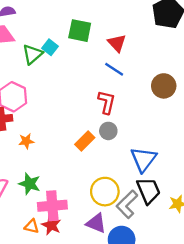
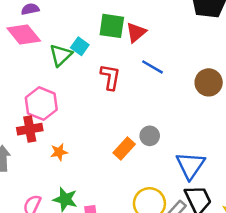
red triangle: (117, 43) -> (136, 32), moved, turned 36
red L-shape: (107, 102) -> (110, 77), moved

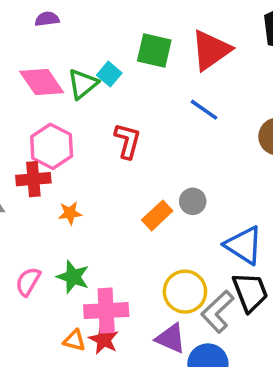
red triangle: (136, 32) -> (211, 50), moved, size x1.5
pink diamond: (24, 35) -> (42, 82), moved
red L-shape: (110, 77) -> (128, 141), moved
blue triangle: (190, 165) -> (244, 245), turned -36

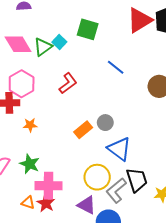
red triangle: (211, 50) -> (140, 20), moved
red L-shape: (128, 141) -> (68, 83), turned 35
blue triangle: (244, 245) -> (119, 149), moved

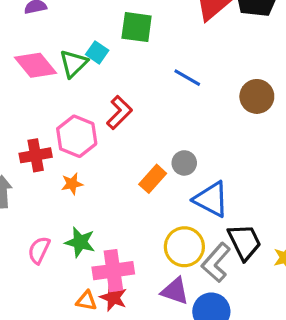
pink hexagon: (22, 84) -> (77, 136), moved

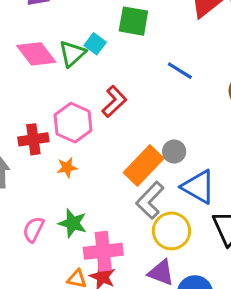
orange rectangle: (153, 179) -> (144, 166), size x1.5
gray L-shape: (216, 262) -> (150, 200), moved

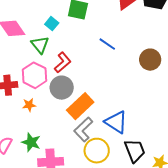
green triangle: (72, 54) -> (40, 45), moved, turned -30
gray circle: (174, 152) -> (62, 88), moved, size x1.5

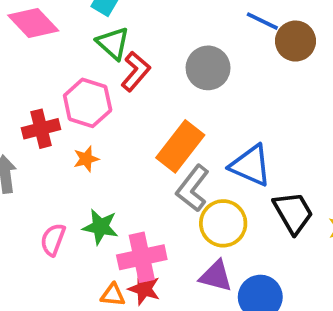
blue line: (107, 44) -> (262, 21), moved
green triangle: (40, 45) -> (113, 43), moved
gray circle: (62, 88) -> (208, 68), moved

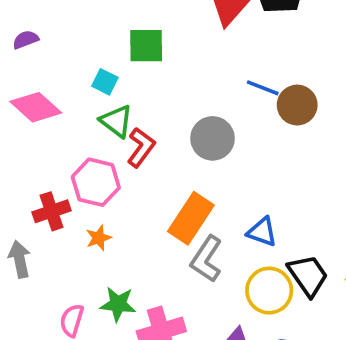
blue triangle: (251, 165) -> (262, 232), size x0.7
yellow circle: (223, 223) -> (269, 291), moved

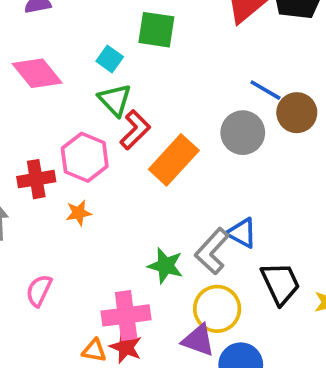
gray circle: (213, 138) -> (243, 133), moved
orange rectangle: (191, 218) -> (174, 160), moved
gray L-shape: (206, 259) -> (212, 251), moved
yellow circle: (269, 291) -> (217, 309), moved
green star: (118, 304) -> (165, 266), moved

